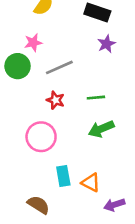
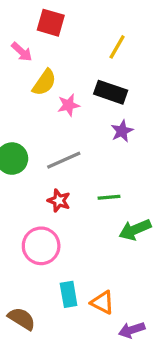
pink star: (33, 43) -> (69, 105), moved
green arrow: (101, 129) -> (135, 230), moved
brown semicircle: (38, 205) -> (22, 319), moved

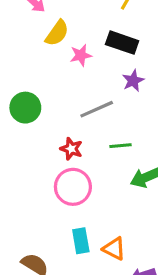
gray line: (64, 160) -> (97, 109), moved
pink circle: (41, 246) -> (73, 187), moved

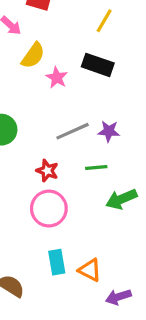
pink star: (81, 55) -> (57, 78), turned -30
purple star: (133, 81) -> (109, 131), moved, turned 30

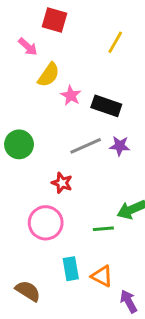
black rectangle: (98, 65) -> (106, 106), moved
green line: (96, 168) -> (103, 229), moved
pink circle: (49, 209) -> (46, 223), moved
purple arrow: (118, 297) -> (129, 301), turned 80

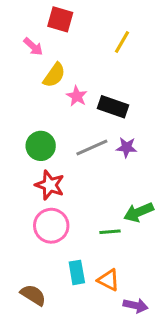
green circle: (19, 144) -> (41, 146), moved
red star: (62, 183) -> (50, 185), moved, size x1.4
purple arrow: (129, 301) -> (136, 306), turned 130

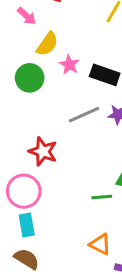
green circle: (41, 146) -> (30, 78), moved
pink circle: (51, 226) -> (24, 191), moved
cyan rectangle: (77, 272) -> (27, 225), moved

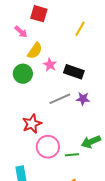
red star: (43, 151) -> (32, 124), turned 30
pink circle: (24, 191) -> (48, 147), moved

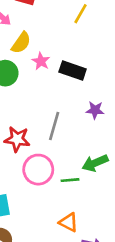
gray line: (60, 99) -> (54, 126), moved, turned -50
purple star: (83, 99) -> (95, 110), moved
red star: (32, 124) -> (17, 139), turned 30

